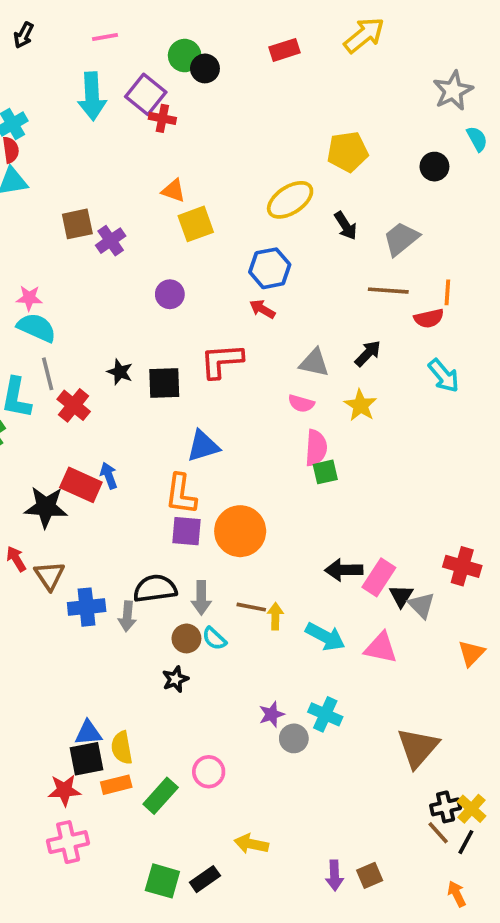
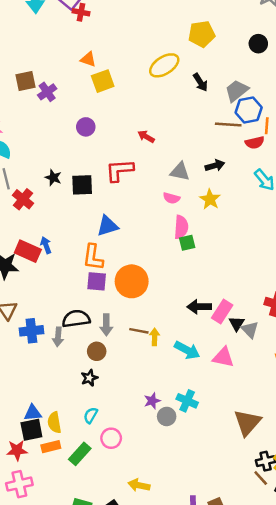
blue hexagon: (270, 268) -> (249, 110), moved
black arrow: (368, 353) -> (215, 166), turned 30
cyan semicircle: (214, 638) -> (91, 415), moved, turned 77

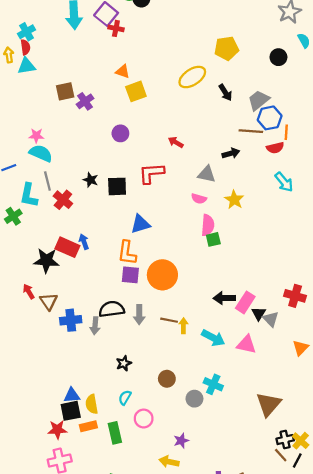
black arrow: (215, 166) -> (231, 153), moved
brown circle: (97, 351) -> (167, 379), moved
purple star: (152, 401) -> (181, 441), moved
green rectangle: (80, 454) -> (115, 433), turned -55

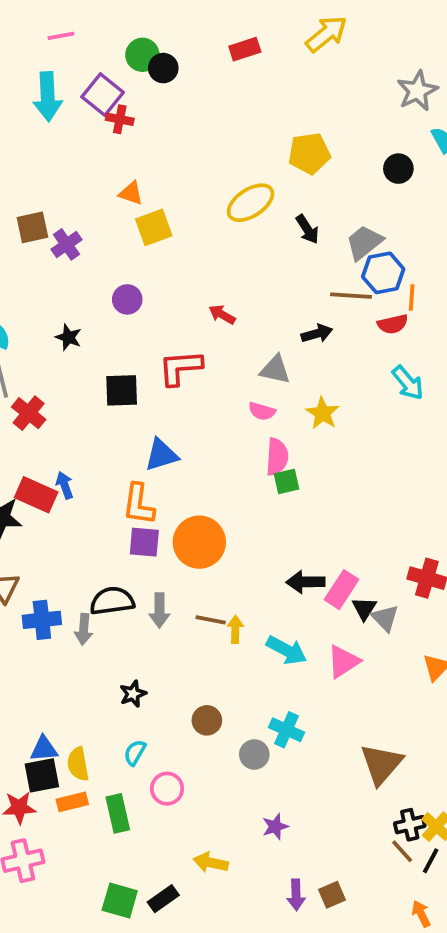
black star: (91, 180) -> (68, 337), moved
pink triangle: (246, 344) -> (343, 662), turned -45
purple star: (181, 441) -> (275, 827), moved

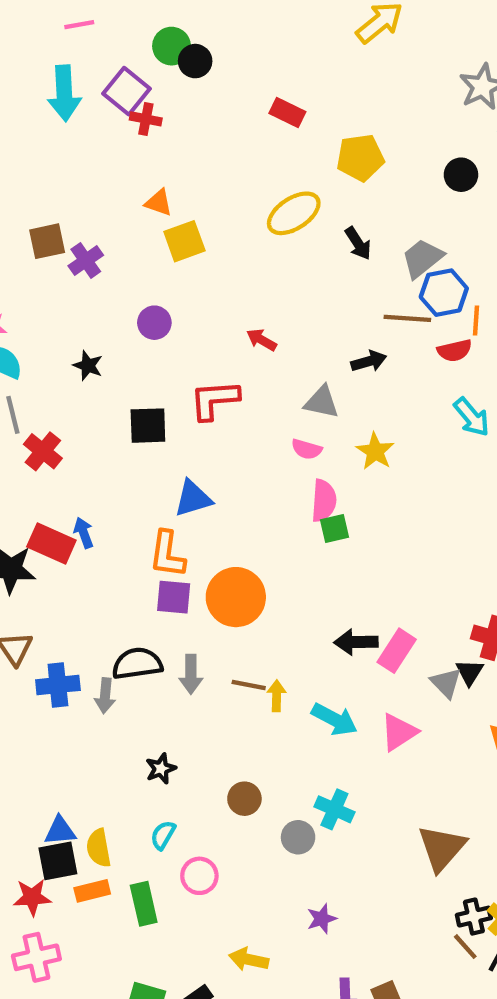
red rectangle: (245, 49) -> (287, 113), moved, turned 44
black triangle: (364, 608) -> (470, 672), moved

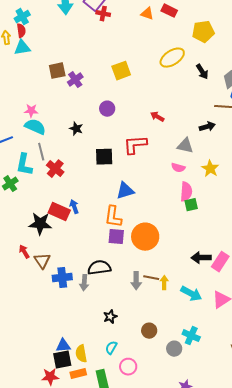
orange triangle: (159, 203) -> (147, 14), moved
gray arrow: (191, 674) -> (136, 281), moved

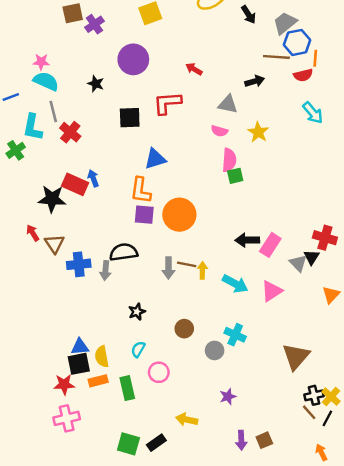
purple circle: (107, 109) -> (133, 59), size x1.6

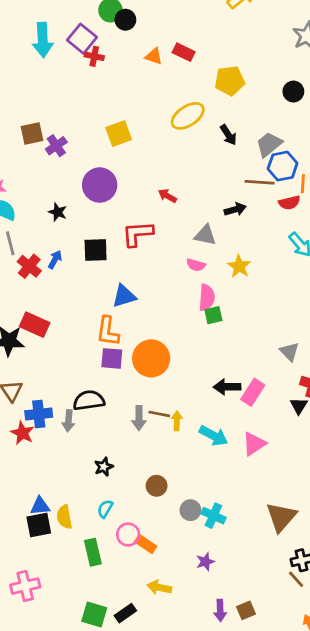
blue arrow: (93, 178) -> (55, 260), moved, turned 49
gray triangle: (298, 263) -> (289, 352), moved
cyan cross: (235, 335) -> (213, 516), moved
orange rectangle: (98, 381) -> (146, 544), moved, turned 48
red star: (64, 384) -> (22, 433), moved, turned 30

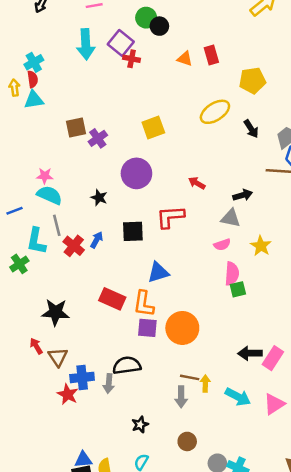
red rectangle: (184, 52) -> (211, 55), turned 48
black arrow: (235, 209) -> (243, 195), moved
pink semicircle: (196, 265) -> (222, 245), turned -35
red rectangle: (35, 325) -> (112, 299), moved
gray arrow: (139, 418) -> (181, 397), moved

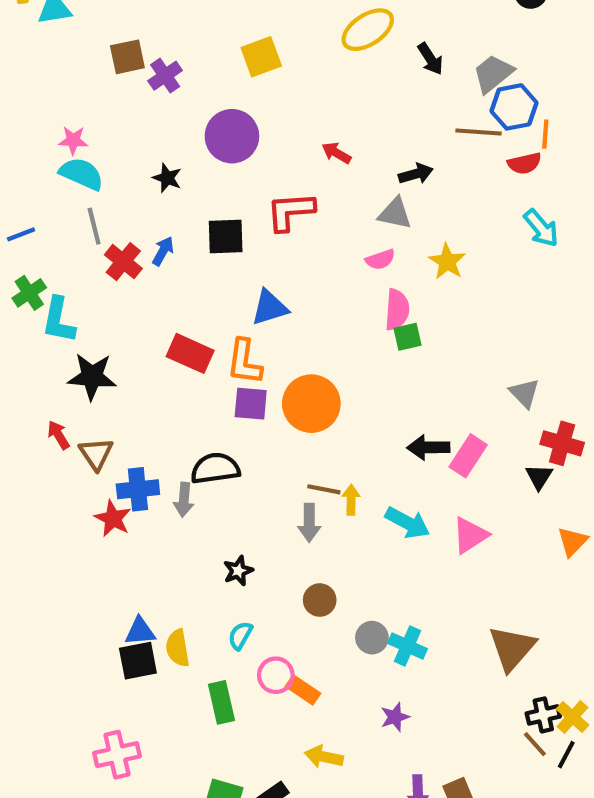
blue line: (14, 211) -> (21, 234), moved
cyan L-shape: (36, 241) -> (59, 320), moved

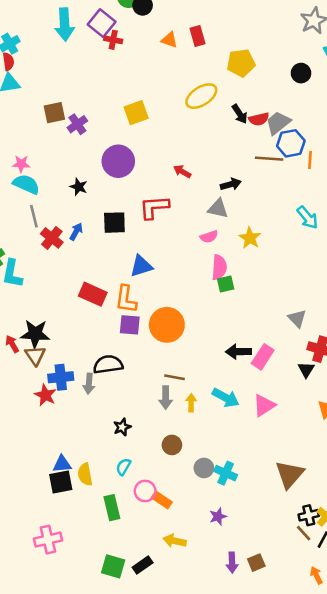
red semicircle: (524, 163) -> (259, 119), moved
black star: (92, 376) -> (35, 334), moved
yellow arrow: (351, 500) -> (191, 403), moved

